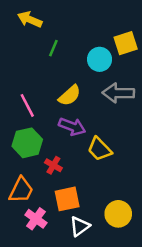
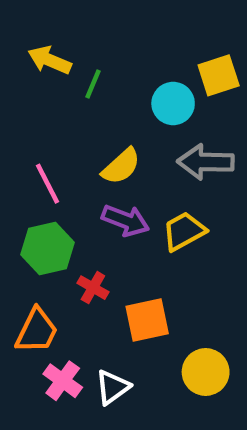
yellow arrow: (30, 19) -> (50, 60), moved
yellow trapezoid: (100, 149) -> (184, 231), moved, turned 105
orange square: (67, 199) -> (147, 320), moved
white triangle: (80, 226) -> (112, 387), moved

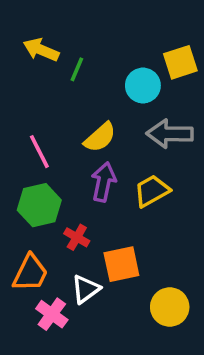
purple arrow: (125, 220) -> (104, 182), turned -99
white triangle: (112, 387) -> (86, 289), moved

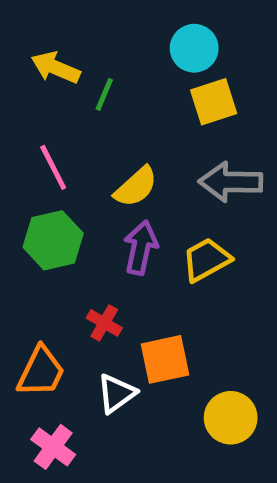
yellow square: (180, 62) -> (214, 102), moved
cyan circle: (143, 86) -> (194, 48), moved
pink line: (39, 152) -> (53, 167), moved
green hexagon: (39, 205) -> (53, 240), moved
pink cross: (52, 314) -> (53, 447), moved

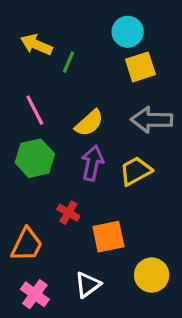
white triangle: (116, 393) -> (88, 285), moved

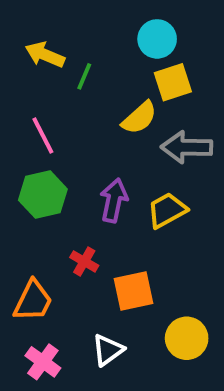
yellow semicircle: (89, 123) -> (139, 118), moved

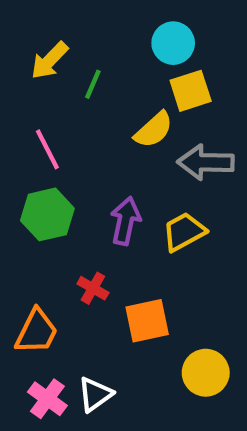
yellow arrow: (45, 55) -> (50, 60), turned -69
white triangle: (108, 350) -> (95, 394), moved

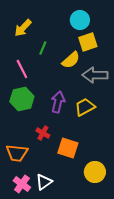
green line: (93, 84) -> (43, 48), moved
orange square: (147, 321) -> (68, 148), turned 30
orange trapezoid: (37, 332) -> (17, 153), turned 70

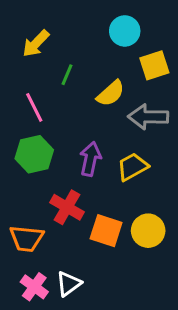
yellow square: (88, 42) -> (154, 65), moved
red cross: (43, 133) -> (67, 207), size x1.5
yellow circle: (95, 172) -> (148, 231), moved

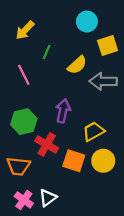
green hexagon: (34, 154) -> (24, 122), moved
yellow trapezoid: (133, 167) -> (93, 131), moved

